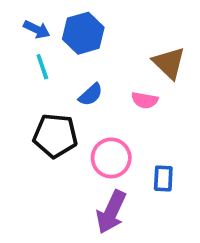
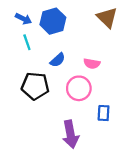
brown triangle: (169, 63) -> (107, 18), moved
pink circle: (111, 158) -> (79, 88), moved
purple arrow: (111, 212) -> (71, 134), turned -36

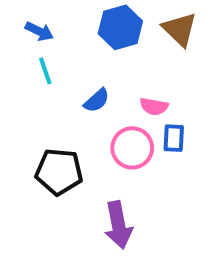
blue hexagon: (53, 21) -> (120, 27), moved
black pentagon: (35, 86) -> (59, 172), moved
blue rectangle: (104, 113) -> (174, 138), moved

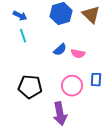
blue semicircle: (97, 100) -> (60, 50), moved
blue rectangle: (174, 138) -> (96, 80), moved
pink circle: (132, 148) -> (72, 86), moved

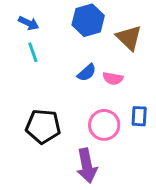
brown triangle: (91, 15) -> (129, 38), moved

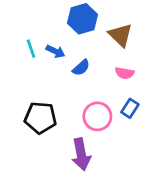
blue arrow: (29, 23) -> (55, 51), moved
pink semicircle: (113, 78) -> (125, 73), moved
blue rectangle: (139, 116) -> (130, 108), turned 30

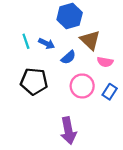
brown triangle: (120, 35) -> (90, 40), moved
pink circle: (97, 116) -> (82, 86), moved
black pentagon: (40, 118) -> (34, 81), moved

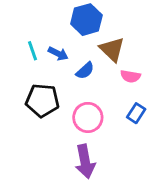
pink circle: (82, 86) -> (88, 117), moved

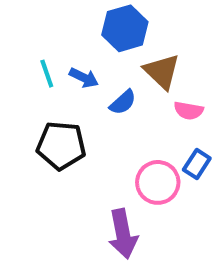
pink circle: (88, 117) -> (158, 182), moved

